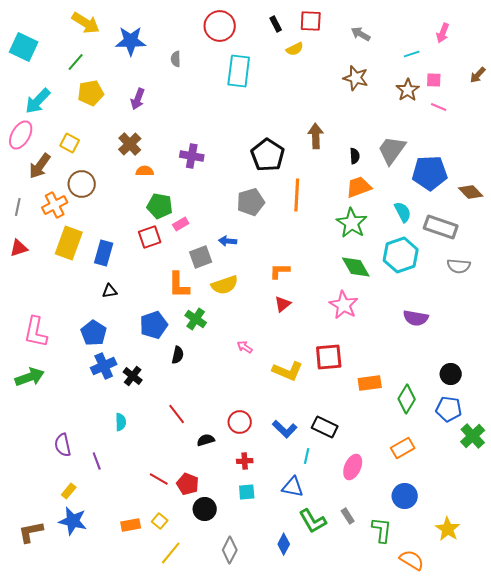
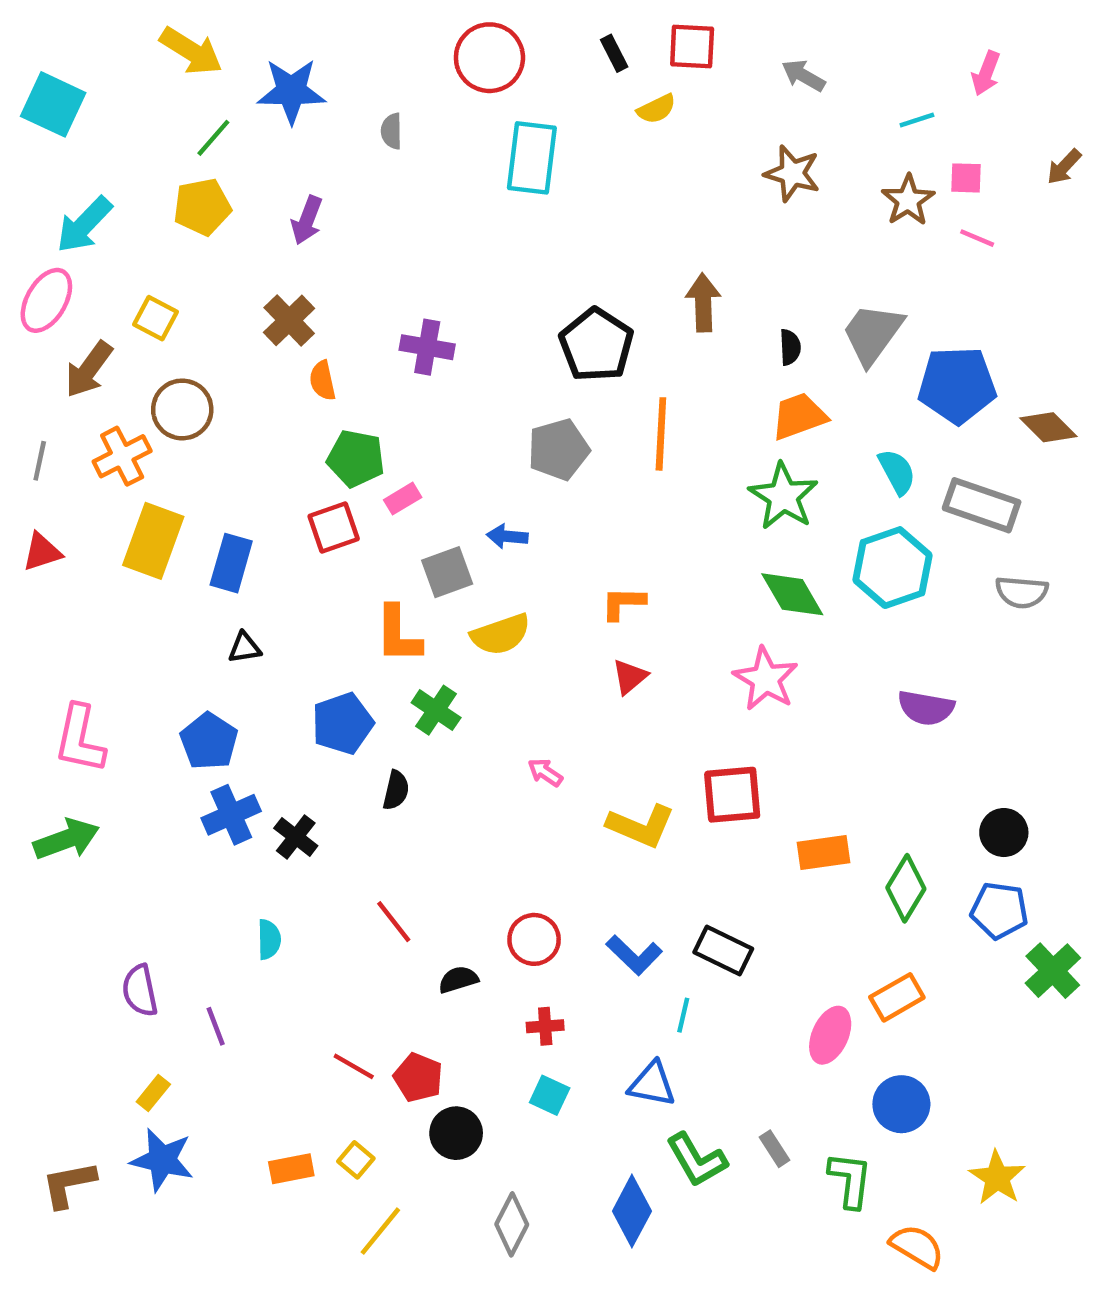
green line: (76, 62) -> (213, 138), moved
orange semicircle: (145, 171) -> (322, 381), turned -102
pink ellipse: (353, 467) -> (830, 1035), moved
cyan square: (247, 492) -> (550, 1095), turned 30
blue diamond: (284, 544) -> (632, 1211), size x1.4

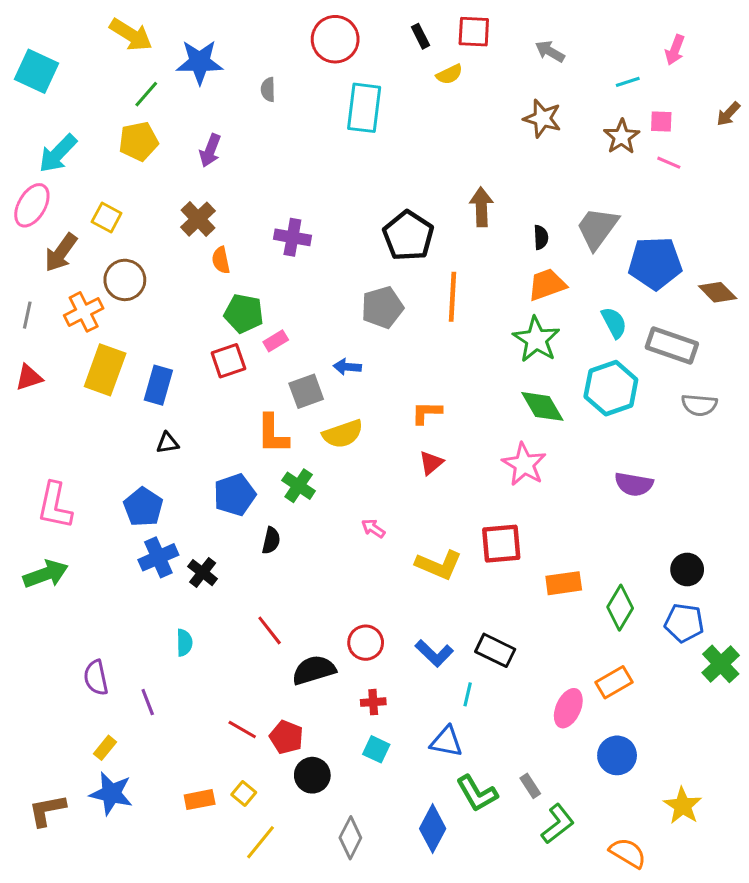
black semicircle: (458, 979) -> (314, 670), size x1.6
green L-shape: (850, 1180) -> (558, 824), moved, turned 45

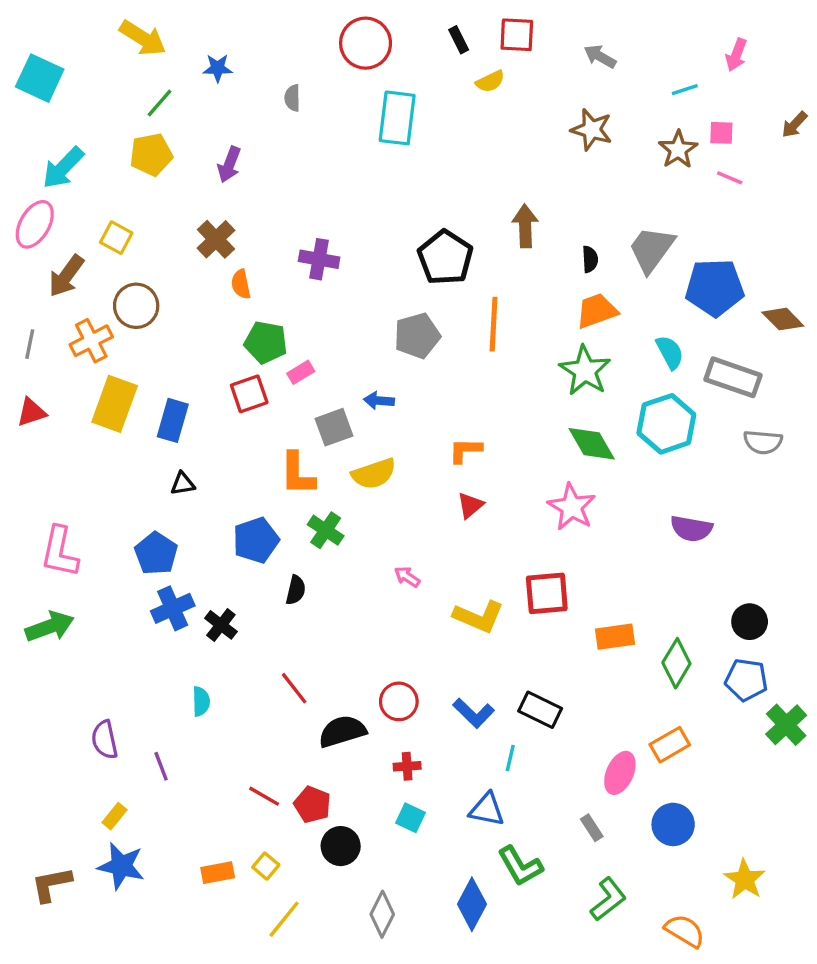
blue star: (200, 62) -> (218, 68), size x0.6
gray rectangle: (530, 786) -> (592, 828), moved

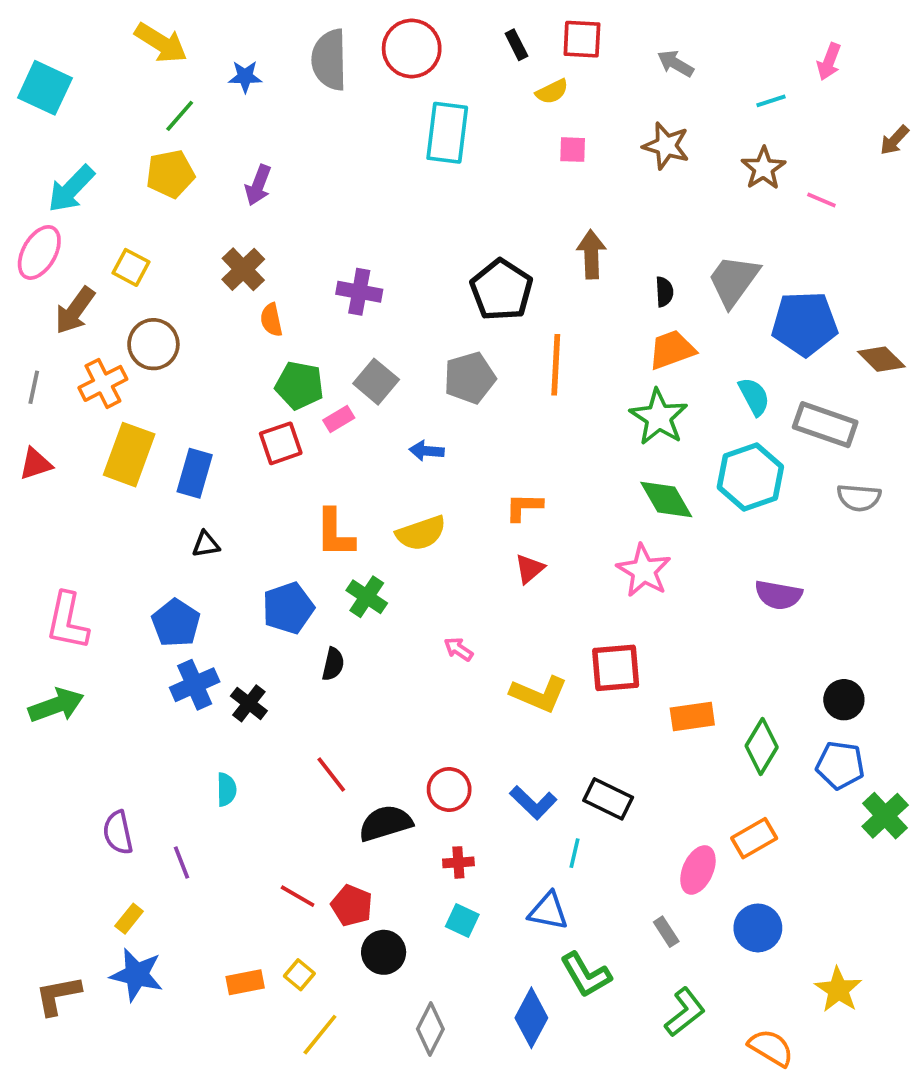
gray semicircle: (292, 98) -> (329, 60), moved, size x2.0
pink square: (721, 133) -> (573, 150), moved
gray square: (334, 427) -> (376, 382), moved, turned -30

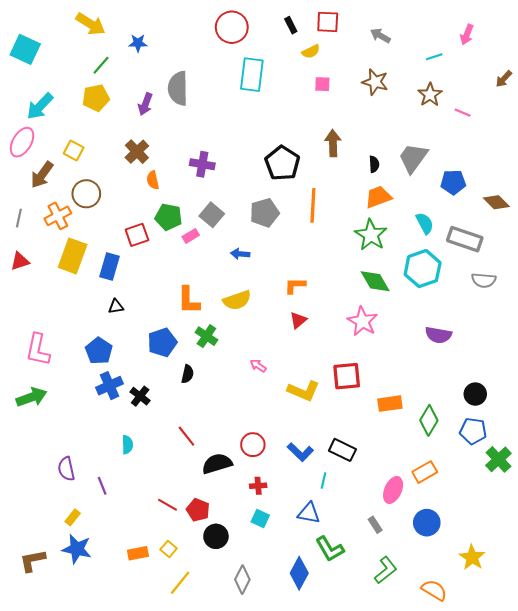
gray semicircle: (329, 60) -> (178, 88), moved
blue pentagon: (805, 324) -> (453, 182), size x0.7
red square: (281, 443) -> (137, 235), moved

